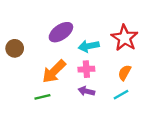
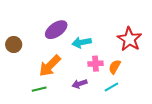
red star: (125, 38) -> (129, 39), moved
pink cross: (86, 69) -> (95, 64), moved
purple arrow: (86, 91) -> (80, 84), turned -32

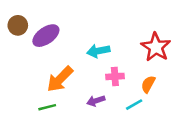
purple ellipse: (56, 30) -> (46, 36), moved
brown circle: (14, 45) -> (18, 25), moved
orange semicircle: (115, 67) -> (148, 84), moved

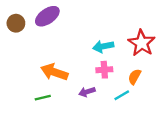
purple ellipse: (46, 36) -> (47, 16), moved
cyan arrow: (98, 51) -> (103, 46), moved
orange arrow: (60, 79) -> (54, 72), turned 64

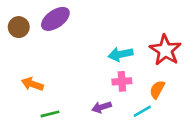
orange arrow: (54, 72) -> (32, 84), moved, size x0.7

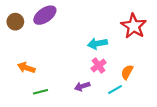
red star: (165, 50) -> (134, 26), moved
pink cross: (122, 81) -> (99, 65), turned -32

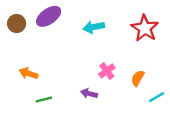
cyan arrow: (97, 44) -> (94, 27), moved
purple arrow: (82, 86) -> (89, 94), turned 32
cyan line: (115, 90) -> (157, 97), moved

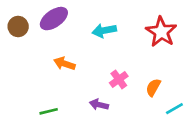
orange arrow: (28, 73) -> (64, 64), moved

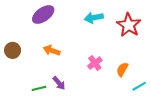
brown circle: (18, 27) -> (13, 50), moved
cyan arrow: (104, 30) -> (94, 18), moved
purple arrow: (99, 105) -> (59, 83), moved, turned -144

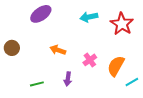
orange arrow: (52, 50) -> (58, 50), moved
orange semicircle: (122, 69) -> (116, 66), size x1.5
purple arrow: (59, 83) -> (68, 79), moved, turned 48

